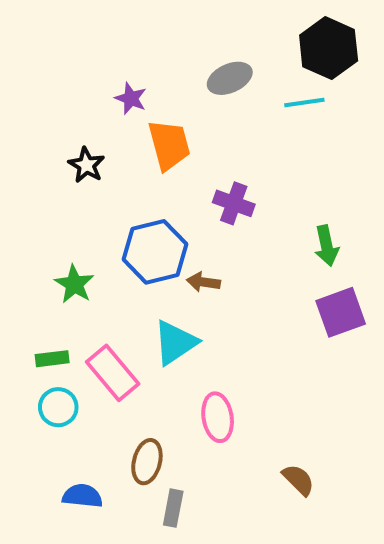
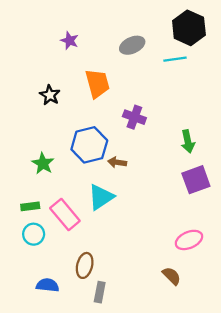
purple star: (131, 98) -> (70, 41), moved
pink ellipse: (218, 417) -> (189, 240), moved, turned 76

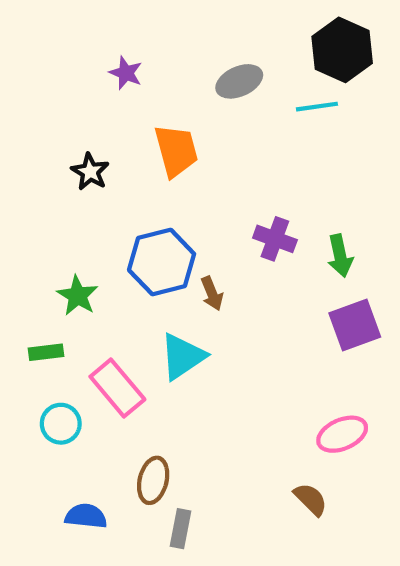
purple cross: (134, 117) -> (275, 239), moved
brown arrow: (117, 162) -> (212, 293), turned -120
green rectangle: (30, 206) -> (46, 352), moved

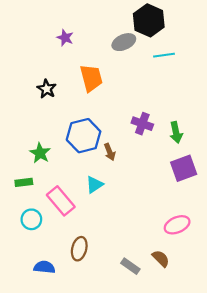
black hexagon: (342, 50) -> (149, 20), moved
cyan triangle: (183, 356) -> (94, 185), size x0.7
gray rectangle: (180, 529) -> (130, 266), moved, turned -66

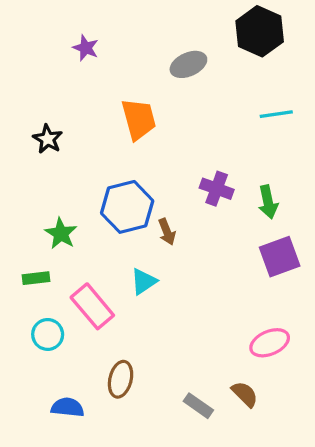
black hexagon: (149, 20) -> (260, 31), moved
purple star: (65, 38) -> (86, 48), moved
cyan line: (164, 55) -> (276, 114), moved
black star: (47, 89) -> (48, 139), moved

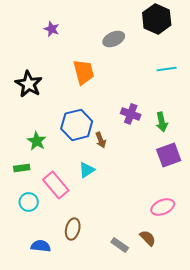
black star: (48, 139) -> (29, 84), size x1.5

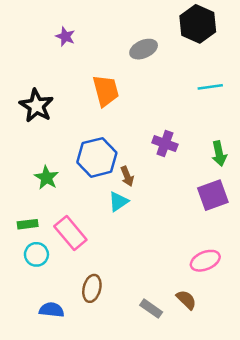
green arrow: (162, 122) -> (219, 154), moved
green rectangle: (22, 168) -> (28, 224), moved
cyan triangle: (87, 170) -> (118, 201), moved

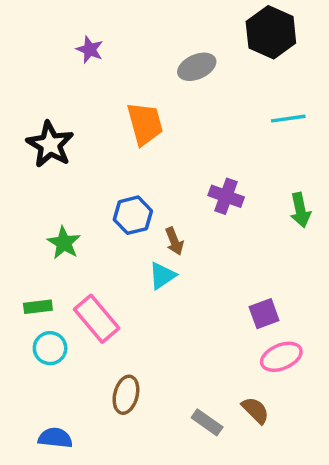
blue hexagon: (97, 157) -> (133, 215), size x0.7
purple square: (213, 195) -> (264, 314), moved, size x0.7
blue semicircle: (52, 310) -> (55, 438), moved

